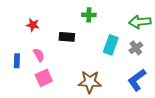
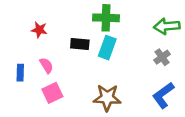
green cross: (89, 15) -> (106, 18), size x1.5
cyan rectangle: (111, 45) -> (107, 48), moved

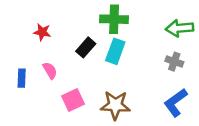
black rectangle: (80, 44) -> (86, 47), turned -54
gray cross: (162, 57) -> (174, 62), turned -35
pink square: (52, 93) -> (73, 100), moved

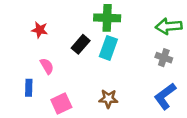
blue rectangle: (22, 78) -> (29, 88), moved
pink square: (73, 100) -> (61, 103), moved
brown star: (115, 105) -> (108, 99), size x0.7

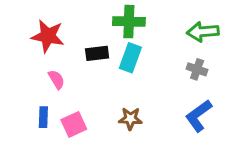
red star: (40, 30) -> (48, 36), size x1.6
black rectangle: (81, 44) -> (97, 53), turned 42
blue rectangle: (29, 88) -> (43, 117), moved

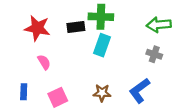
black rectangle: (97, 53) -> (76, 27), moved
blue L-shape: (198, 116) -> (139, 91), moved
blue rectangle: (43, 117) -> (24, 92), moved

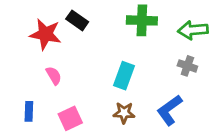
green cross: (101, 17) -> (142, 20), moved
black rectangle: (76, 27) -> (77, 20), moved, turned 42
cyan rectangle: (102, 45) -> (124, 76), moved

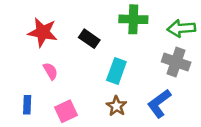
black rectangle: (77, 20) -> (89, 39), moved
gray cross: (187, 66) -> (176, 62), size x1.5
brown star: (124, 113) -> (116, 106), turned 30

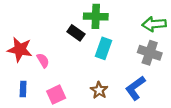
green cross: (133, 19) -> (96, 16), moved
red star: (43, 32) -> (20, 49), moved
cyan rectangle: (116, 71) -> (103, 48), moved

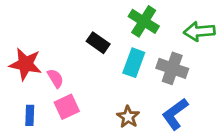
green cross: (96, 16) -> (144, 21), moved, turned 30
gray cross: (150, 53) -> (172, 68), moved
pink square: (56, 95) -> (67, 107), moved

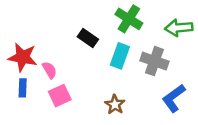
blue L-shape: (175, 114) -> (174, 98), moved
blue rectangle: (30, 115) -> (23, 88), moved

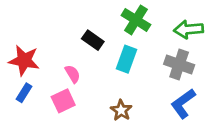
gray cross: (154, 61) -> (179, 64), moved
pink semicircle: (50, 70) -> (73, 74), moved
blue rectangle: (23, 88) -> (24, 93), turned 30

